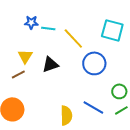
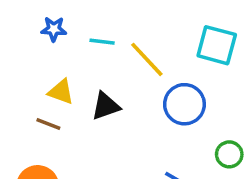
blue star: (31, 22) -> (54, 29), moved
yellow triangle: (25, 56) -> (61, 92), turned -42
brown line: (18, 74) -> (48, 124), turned 48

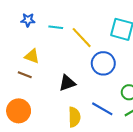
black triangle: (106, 106) -> (67, 83), moved

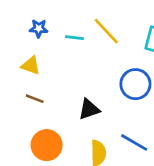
yellow line: (82, 38) -> (106, 31), moved
yellow triangle: (32, 56) -> (31, 66), moved
orange circle: (19, 111) -> (47, 145), moved

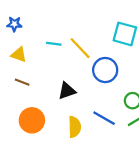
blue star: (39, 28) -> (14, 24), moved
yellow line: (106, 31) -> (80, 48), moved
cyan line: (74, 38) -> (54, 44), moved

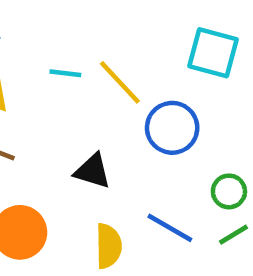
black triangle: (67, 91) -> (93, 171), turned 36

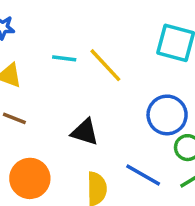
blue circle: (172, 128) -> (167, 115), moved

